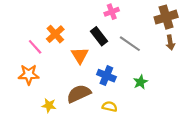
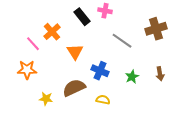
pink cross: (112, 12) -> (105, 11), turned 32
brown cross: (166, 17) -> (156, 29), moved
black rectangle: (99, 36) -> (82, 17), moved
brown arrow: (170, 43) -> (160, 74), moved

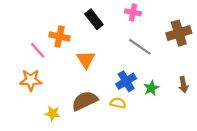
pink cross: (105, 11) -> (133, 12), moved
orange cross: (52, 32) -> (59, 36), turned -36
blue cross: (100, 71) -> (126, 81), moved, turned 36
yellow semicircle: (103, 100) -> (118, 103), moved

